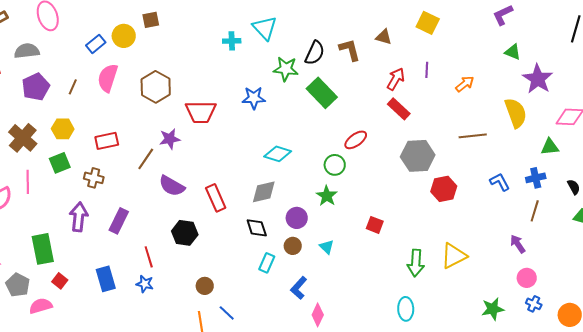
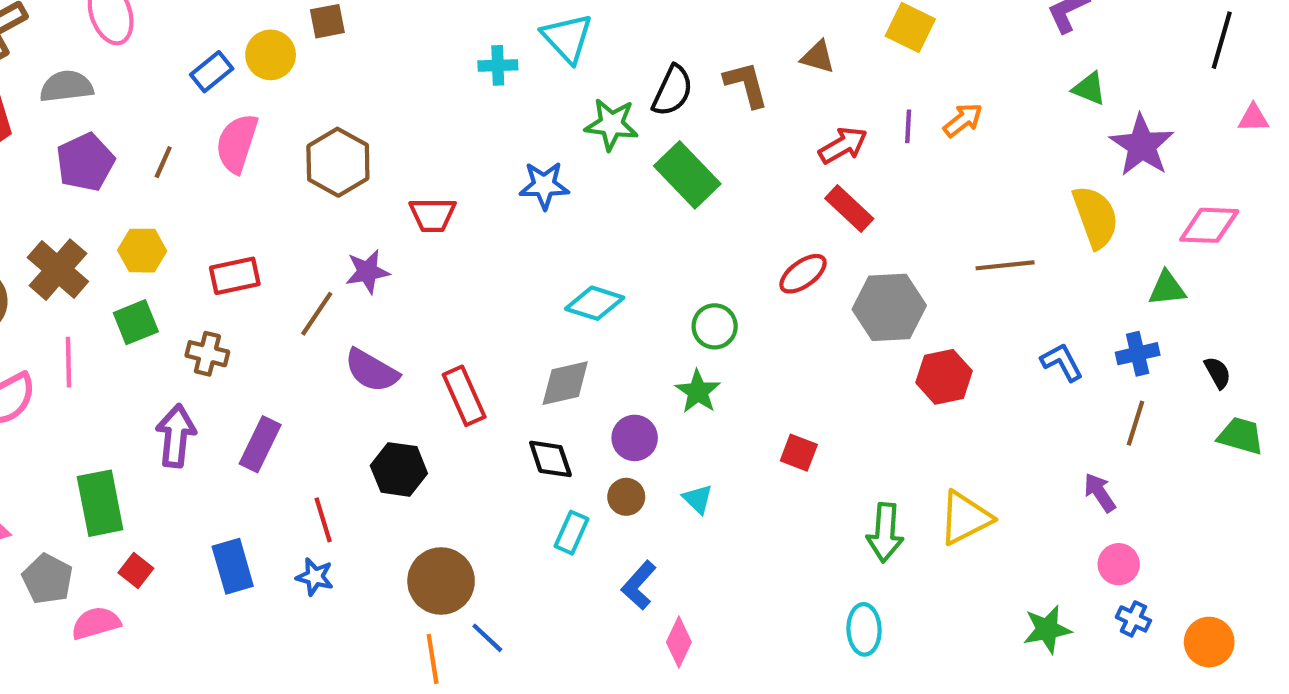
red arrow: (396, 79) -> (843, 145), turned 30
orange arrow: (465, 84) -> (963, 120), moved
red trapezoid: (201, 112) -> (433, 215), size x0.7
red ellipse: (356, 140) -> (803, 274), moved
brown circle: (205, 286) -> (441, 581), size x1.8

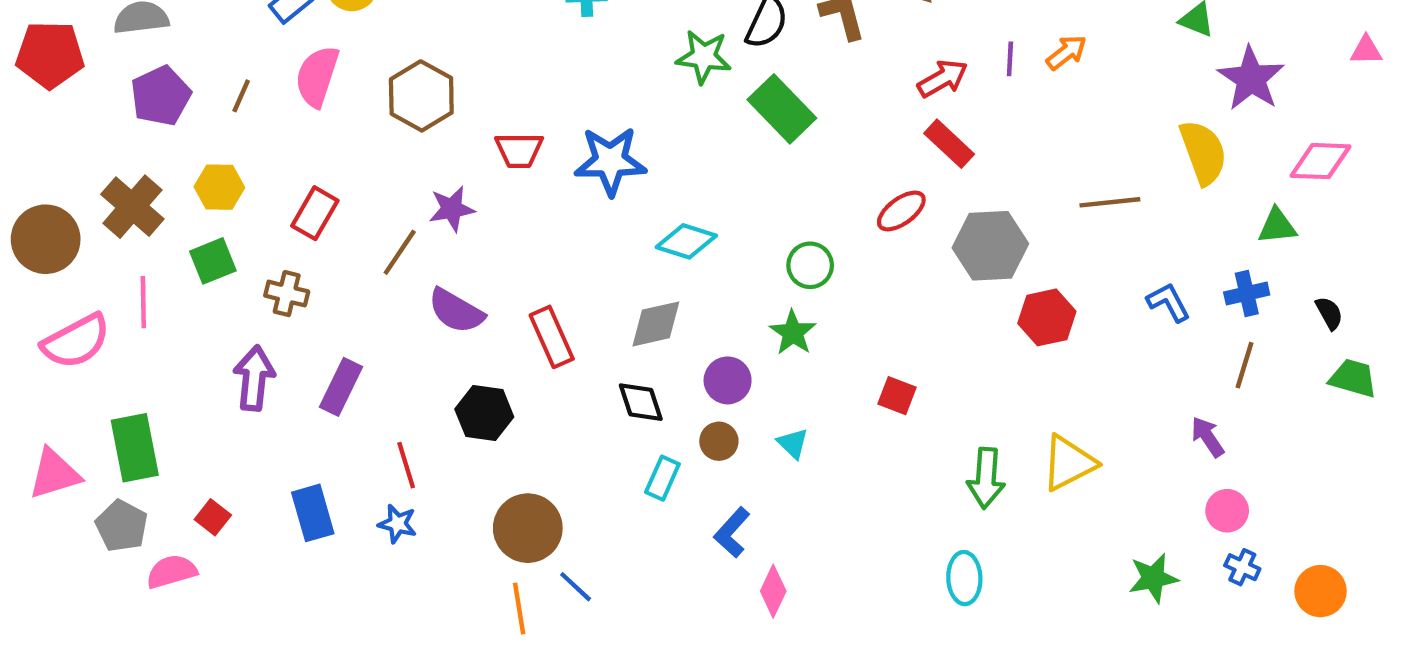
blue star: (544, 185) -> (610, 161), moved, size x1.4
red rectangle: (235, 276) -> (315, 213), turned -48
green rectangle: (100, 503) -> (135, 448), moved

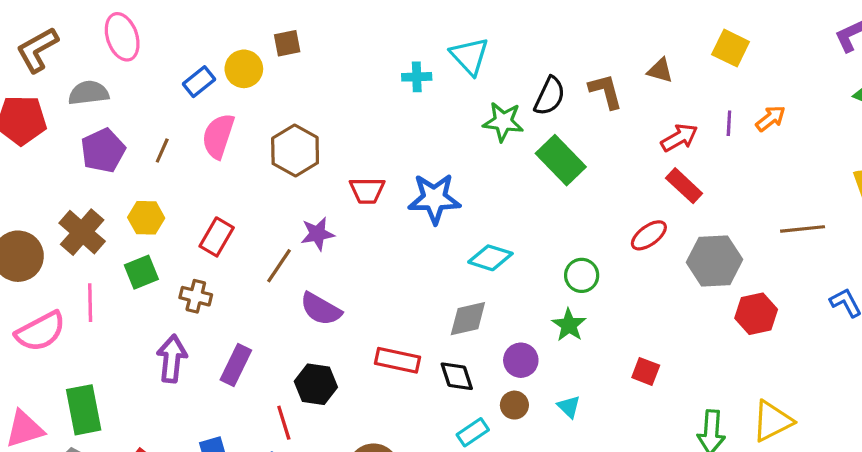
red rectangle: (552, 337) -> (398, 360), moved, turned -54
black hexagon: (484, 413) -> (316, 384), moved
cyan rectangle: (662, 478) -> (473, 432), turned 32

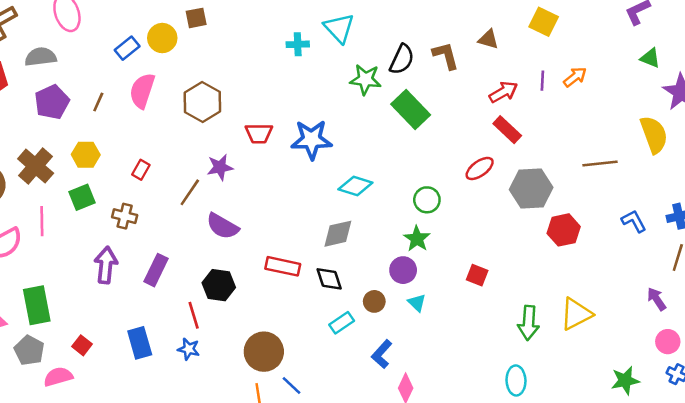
red rectangle: (217, 237) -> (141, 170), size x0.7
purple circle: (521, 360) -> (403, 270), moved

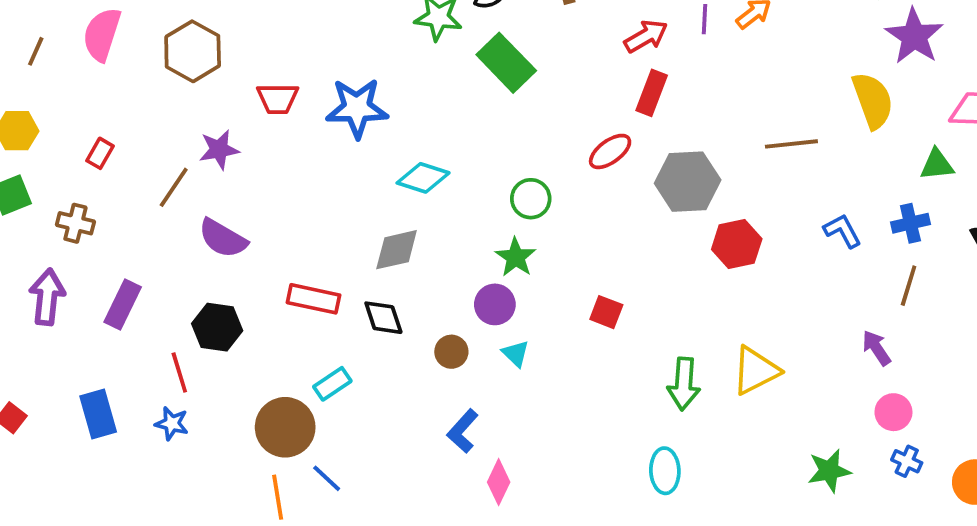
red rectangle: (507, 130) -> (652, 93), turned 68
cyan rectangle: (342, 323) -> (332, 384), moved

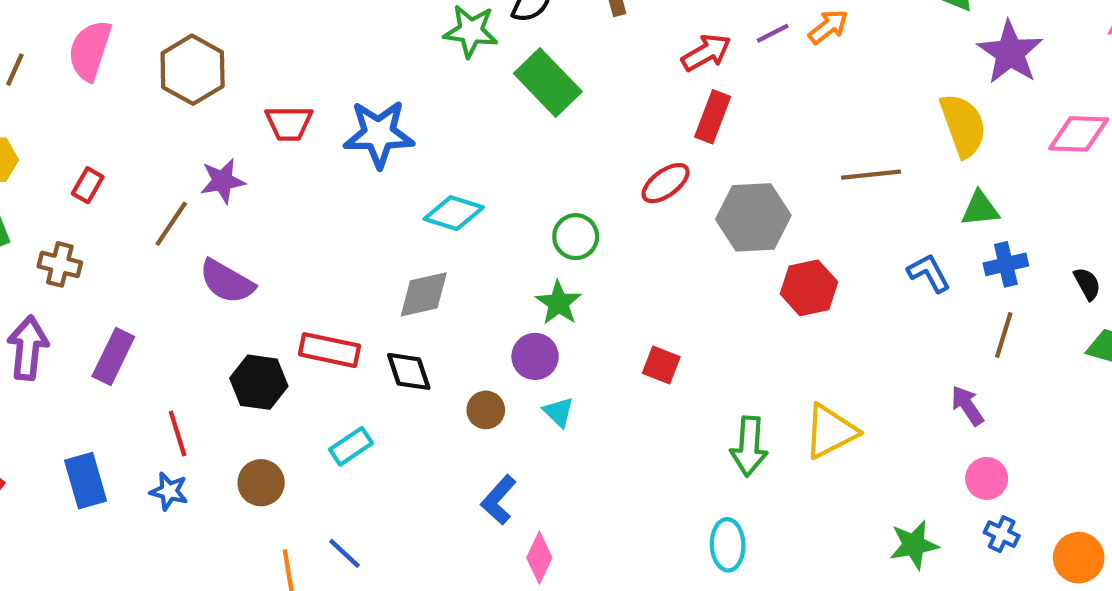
purple line: (705, 19) -> (773, 33), turned 60
green triangle: (937, 165) -> (980, 209), moved
black hexagon: (217, 327) -> (259, 382), moved
brown circle: (285, 427) -> (261, 483), moved, size x0.7

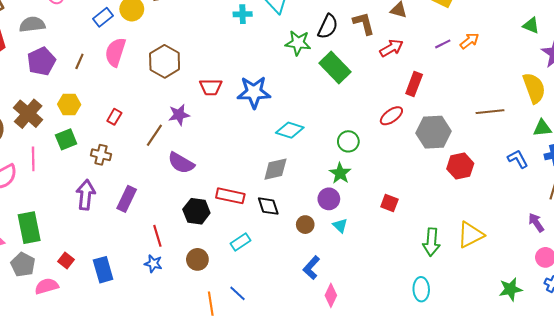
red arrow: (706, 53) -> (391, 48), moved
blue rectangle: (86, 481) -> (103, 270), moved

